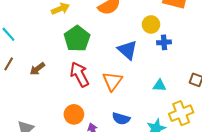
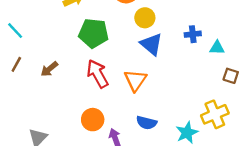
yellow circle: (151, 24) -> (145, 18), moved
green pentagon: (77, 39) -> (93, 33), turned -30
cyan triangle: (160, 85) -> (217, 48), moved

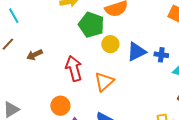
yellow circle: (145, 18) -> (110, 44), moved
green pentagon: (93, 33) -> (91, 25), moved
blue triangle: (151, 44) -> (136, 52), moved, turned 40

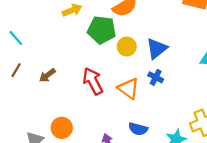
blue cross: (161, 55) -> (156, 77), moved, turned 32
orange triangle: (104, 82) -> (129, 88), turned -30
orange circle: (60, 106) -> (62, 128), moved

